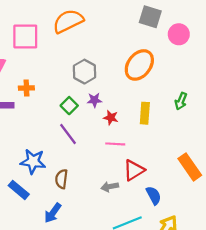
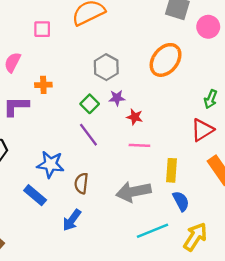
pink square: (25, 36) -> (42, 29), size x0.6
yellow rectangle: (145, 113) -> (171, 170), moved
red triangle: (134, 170) -> (202, 130), moved
gray arrow: (110, 187) -> (134, 192), size x1.8

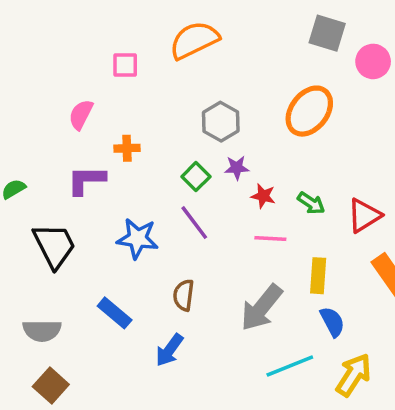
green arrow: (211, 99) -> (311, 203), moved, turned -78
blue star: (50, 164) -> (138, 239), moved
gray arrow: (134, 192) -> (262, 308), turned -40

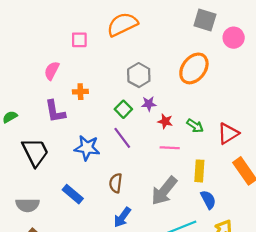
purple L-shape: (86, 180) -> (55, 111), turned -100
blue arrow: (169, 350) -> (122, 217), moved

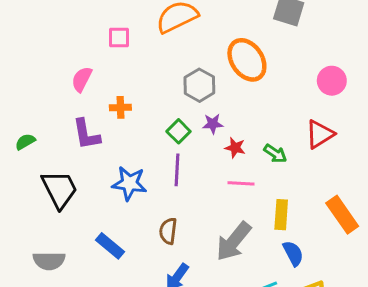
pink circle: (234, 38) -> (332, 81), moved
orange ellipse: (194, 68) -> (247, 60), moved, turned -72
red triangle: (228, 133) -> (320, 134), moved
purple line: (122, 138) -> (177, 170), turned 40

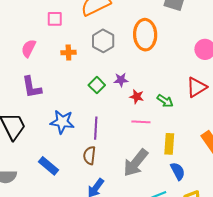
orange ellipse: (247, 60) -> (145, 35), turned 32
gray hexagon: (199, 85) -> (103, 41), moved
orange cross: (120, 107) -> (68, 53), moved
purple line: (177, 170) -> (96, 128), moved

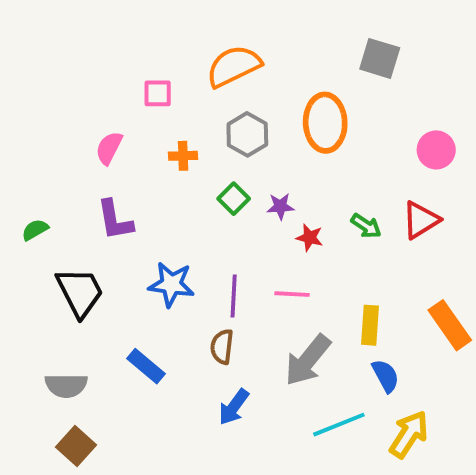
green square: (97, 85) -> (234, 199), moved
green arrow: (165, 101) -> (366, 226), moved
pink line: (141, 122) -> (292, 294), moved

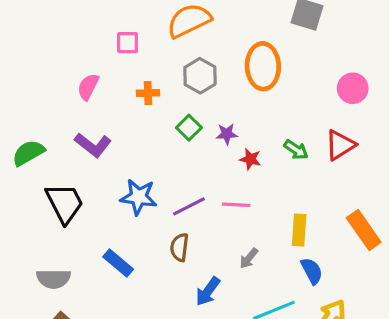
purple L-shape: (115, 220) -> (93, 145), turned -42
green semicircle: (35, 230) -> (28, 153), size x1.5
purple line: (234, 296) -> (189, 206), turned 60
gray arrow: (308, 360) -> (249, 258), size x0.5
blue arrow: (234, 407) -> (208, 291), moved

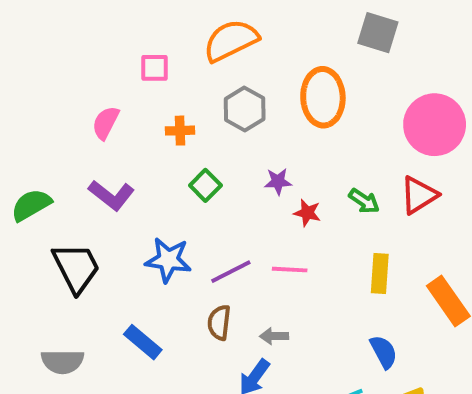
pink circle: (353, 88) -> (435, 125), size x1.6
green square: (189, 128) -> (205, 185), moved
yellow rectangle: (299, 230) -> (380, 274), moved
gray arrow: (249, 258) -> (274, 336), moved, turned 50

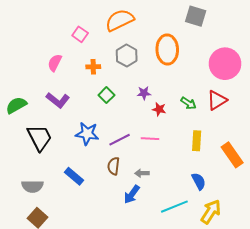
pink square: (155, 68) -> (80, 34), turned 35

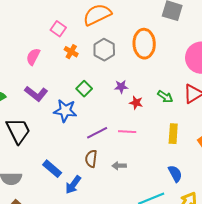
orange cross: (93, 67) -> (71, 52), moved, turned 32
blue star: (87, 134) -> (65, 111), moved
blue arrow: (132, 194) -> (73, 185), moved

